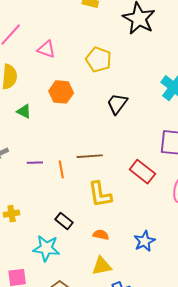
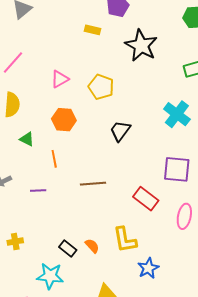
pink triangle: (46, 49) -> (60, 79), moved, turned -48
orange line: (61, 169) -> (54, 159), moved
yellow L-shape: (100, 194) -> (125, 240), moved
orange semicircle: (101, 235) -> (92, 246), moved, turned 35

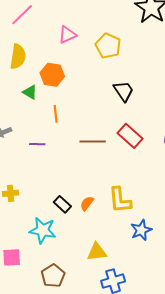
orange hexagon: (64, 120) -> (52, 75), moved
black trapezoid: (120, 131) -> (124, 91), turned 105
red rectangle: (146, 199) -> (130, 136), moved
orange semicircle: (92, 246) -> (87, 203), turned -105

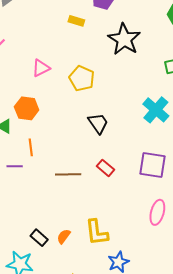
red rectangle: (130, 136) -> (105, 168), size x0.7
purple line: (37, 144) -> (15, 166), moved

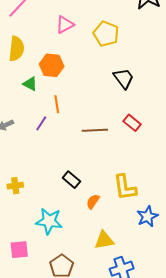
purple line: (15, 166) -> (41, 123), turned -56
orange semicircle: (64, 236) -> (93, 202), moved
black rectangle: (39, 238) -> (71, 180), moved

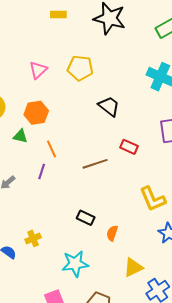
yellow L-shape: (125, 187) -> (153, 199), moved

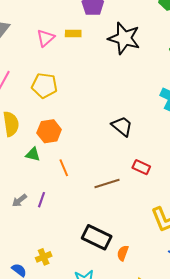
yellow pentagon: (80, 68) -> (44, 85), moved
pink triangle: (38, 70) -> (46, 38), moved
purple line: (42, 172) -> (42, 200), moved
black rectangle: (86, 218) -> (97, 237), size x1.6

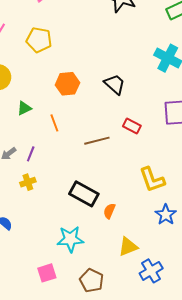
orange hexagon: (49, 131) -> (67, 84), moved
green triangle: (33, 154) -> (24, 108), turned -42
yellow cross: (44, 257) -> (28, 182), moved

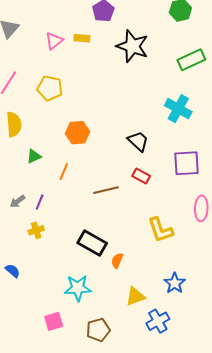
black trapezoid: (115, 84) -> (138, 141), moved
orange line: (54, 123) -> (64, 172), turned 42
blue star: (166, 215) -> (175, 283), moved
brown pentagon: (92, 281) -> (98, 330), turned 30

